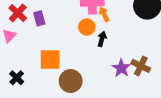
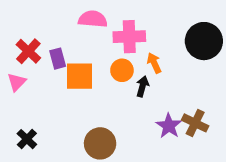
orange arrow: (104, 14) -> (154, 63), moved
orange square: (50, 59) -> (80, 76), moved

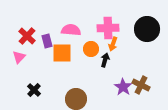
pink semicircle: (93, 19) -> (71, 30), moved
pink cross: (129, 37) -> (108, 28), moved
orange arrow: (154, 63) -> (113, 44), turned -136
black cross: (27, 139) -> (34, 90), moved

